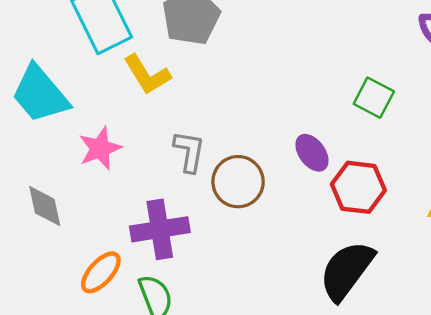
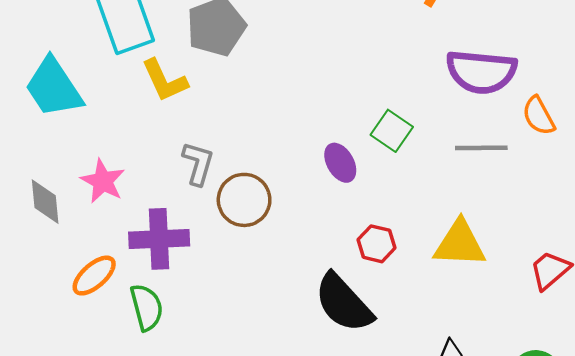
pink star: (100, 148) -> (103, 181), moved, turned -30
purple ellipse: (312, 153) -> (340, 163), moved
red hexagon: (358, 187) -> (377, 244), moved, size x0.7
black semicircle: (347, 271) -> (344, 303), turned -86

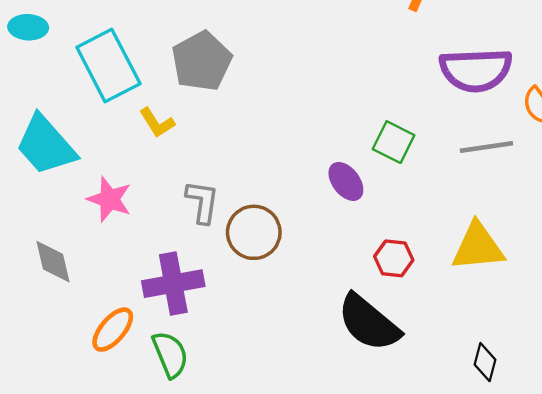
yellow L-shape: (165, 80) -> (157, 123), size x0.7
pink star: (103, 181) -> (109, 199), moved

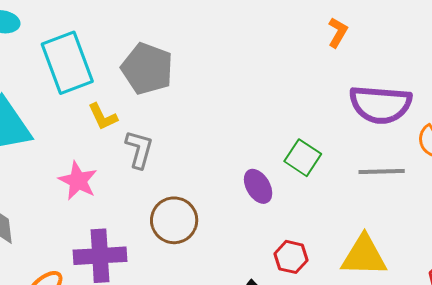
gray pentagon: (202, 61) -> (147, 69), turned -30
pink star: (109, 199) -> (78, 181), moved
gray L-shape: (202, 202) -> (139, 149), moved

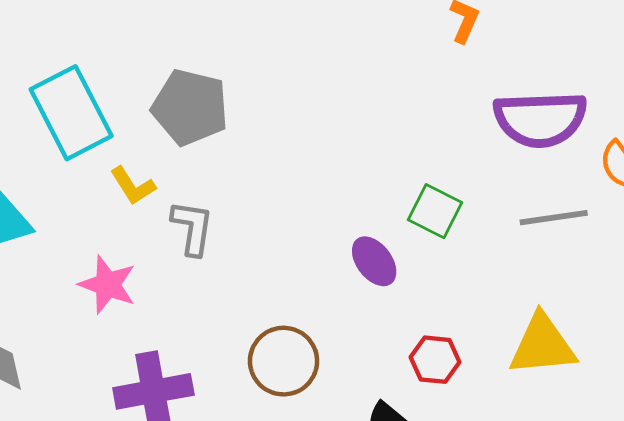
brown circle: (174, 220) -> (284, 361), moved

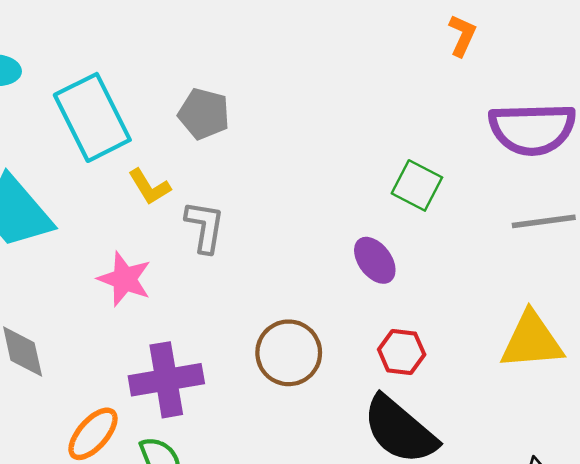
gray pentagon: (190, 107) -> (204, 114), size x0.7
green square: (435, 211) -> (417, 185), moved
red hexagon: (435, 360) -> (402, 352), moved

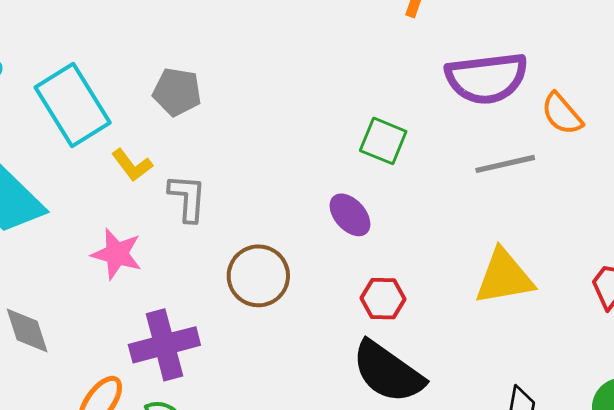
brown circle: (289, 353) -> (258, 276), moved

